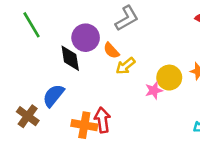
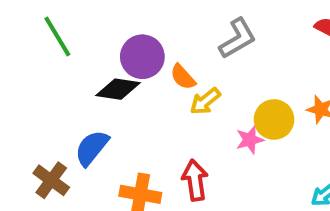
gray L-shape: (127, 18) -> (238, 38), moved
black diamond: (70, 58) -> (118, 89), turned -72
red arrow: (102, 120) -> (195, 180), moved

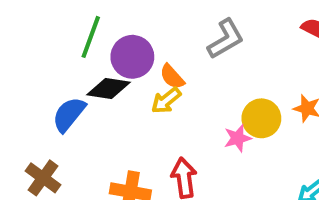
green line: (57, 36) -> (91, 37), moved, turned 51
yellow arrow: (205, 101) -> (166, 100), moved
blue semicircle: (92, 148) -> (69, 114), moved

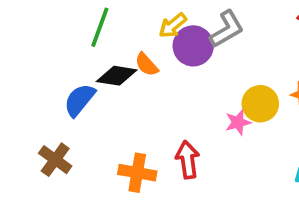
purple circle: (132, 57) -> (193, 46), moved
orange semicircle: (172, 77) -> (147, 65), moved
yellow arrow: (166, 100) -> (173, 25), moved

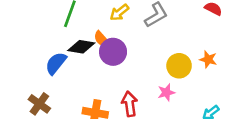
purple circle: (193, 46) -> (113, 52), moved
pink star: (238, 122) -> (166, 92), moved

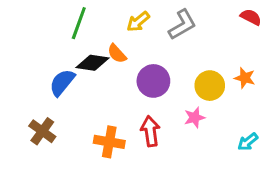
purple circle: (113, 52) -> (153, 81), moved

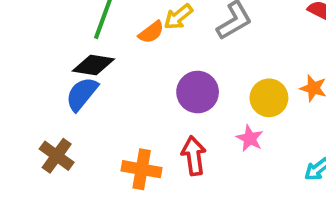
orange semicircle: (117, 54) -> (151, 32), moved, turned -85
black diamond: (93, 63) -> (93, 65), moved
pink star: (195, 118) -> (250, 138), turned -30

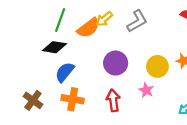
orange semicircle: (151, 32) -> (88, 28), size x1.5
blue semicircle: (82, 94) -> (65, 72), moved
orange cross: (142, 169) -> (73, 99), moved

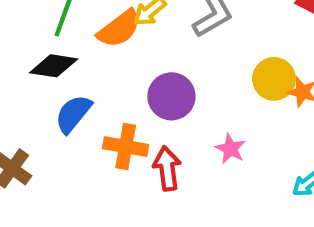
yellow circle: (157, 66) -> (274, 79), moved
orange cross: (73, 99) -> (126, 147), moved

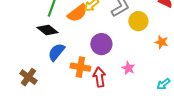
black diamond: (54, 66) -> (47, 30), turned 30
yellow circle: (274, 79) -> (138, 21), moved

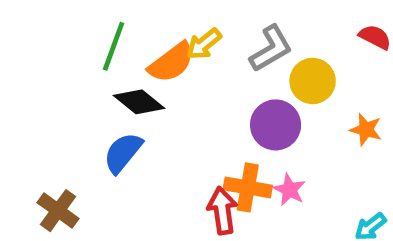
black diamond: (47, 30) -> (139, 102), moved
purple circle: (101, 44) -> (276, 125), moved
orange cross: (80, 67) -> (248, 187), moved

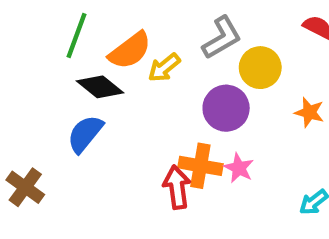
yellow arrow: (204, 44) -> (164, 68), moved

